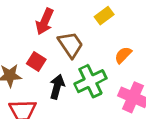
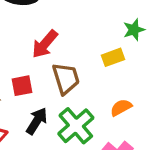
red square: (36, 61) -> (22, 86), turned 30
green cross: (90, 81) -> (76, 126), turned -32

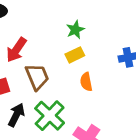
green star: (134, 30) -> (75, 30), moved
orange semicircle: (121, 108) -> (86, 82), moved, turned -66

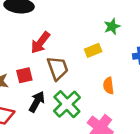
green star: (75, 30) -> (112, 26), moved
orange semicircle: (86, 82) -> (108, 86), moved

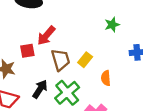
yellow rectangle: (93, 50) -> (85, 60), moved, turned -32
red square: (24, 75) -> (27, 51), moved

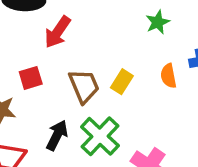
red arrow: (46, 36) -> (58, 32), moved
orange semicircle: (106, 78) -> (168, 76), moved

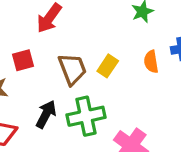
green cross: (100, 136) -> (86, 116), turned 33

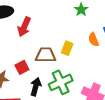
red square: (23, 60) -> (22, 67), moved
brown trapezoid: (72, 69) -> (46, 55), turned -55

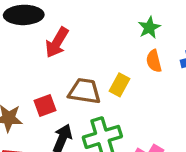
orange semicircle: (94, 40) -> (154, 61), moved

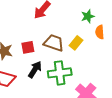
green star: (149, 28) -> (88, 16), moved

